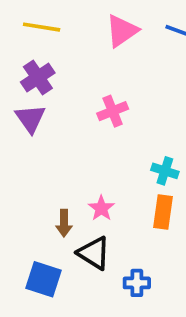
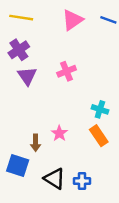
purple triangle: (30, 119) -> (27, 76), moved
orange rectangle: (163, 212) -> (99, 136), turned -42
black triangle: (94, 253) -> (55, 179), moved
blue square: (43, 279) -> (18, 166), moved

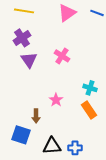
pink cross: (67, 71) -> (62, 56), turned -35
pink star: (59, 133) -> (56, 100), moved
black triangle: (55, 179) -> (52, 146), turned -36

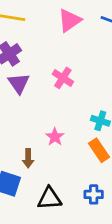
blue cross: (75, 148) -> (94, 194), moved

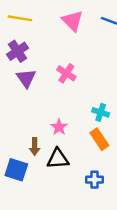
pink triangle: (70, 20) -> (72, 21), turned -40
black triangle: (49, 198) -> (58, 159), moved

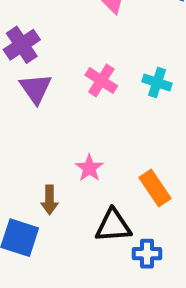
cyan cross: (101, 112) -> (157, 82), moved
black triangle: (58, 159) -> (113, 226), moved

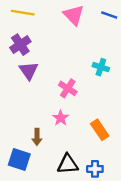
pink cross: (101, 80) -> (68, 88), moved
black triangle: (113, 226) -> (68, 164), moved

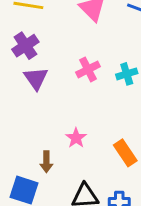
cyan cross: (101, 67) -> (127, 74), turned -35
pink cross: (68, 88) -> (88, 69), moved, turned 30

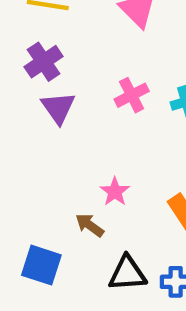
brown arrow: (46, 162) -> (90, 225), moved, turned 126

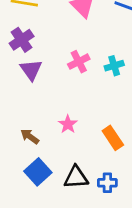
brown arrow: (90, 225) -> (30, 136), moved
blue square: (41, 265) -> (38, 172), moved, turned 30

